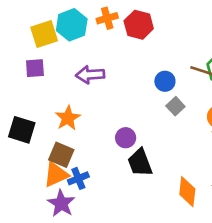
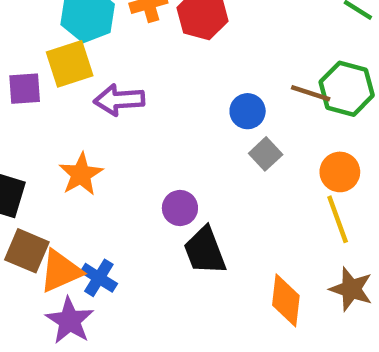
yellow square: (44, 34) -> (70, 64), moved
brown square: (61, 155) -> (27, 251), moved
blue cross: (78, 178) -> (99, 278), turned -36

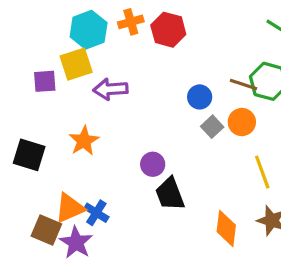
orange circle: (340, 172) -> (242, 122), moved
brown square: (27, 251) -> (46, 230), moved

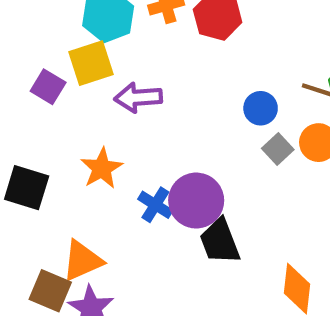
purple square: (45, 81) -> (48, 87), turned 35
purple circle: (153, 164) -> (196, 201), size x1.6
blue cross: (96, 213) -> (155, 205), moved

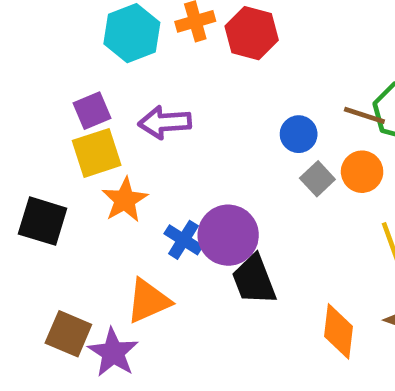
yellow square: (91, 63) -> (97, 153), moved
purple square: (48, 87) -> (92, 111), moved, turned 36
orange triangle: (82, 261) -> (148, 301), moved

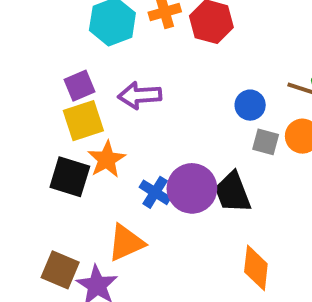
gray square: (317, 179) -> (266, 142), turned -32
black square: (43, 221) -> (70, 177), moved
black trapezoid: (254, 280) -> (233, 192), moved
orange diamond: (339, 331) -> (256, 268), moved

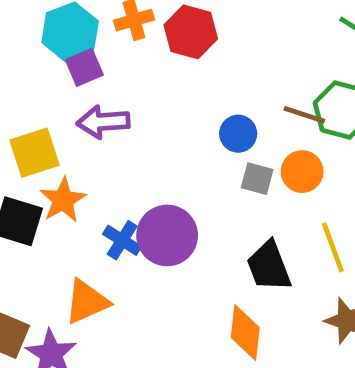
purple square: (79, 86) -> (84, 67), moved
black trapezoid: (233, 192) -> (269, 266), moved

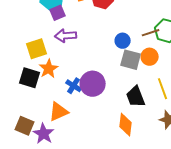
brown line: (304, 115) -> (151, 33), turned -36
gray square: (257, 179) -> (131, 60), size x1.5

